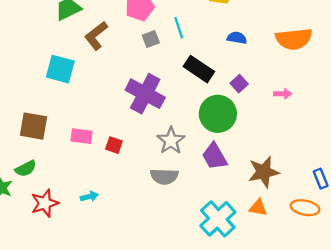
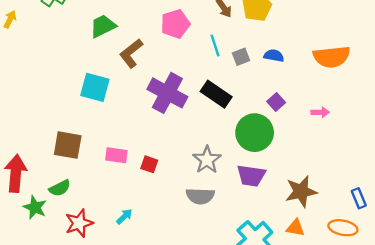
gray square: (151, 39) -> (241, 57), moved
black rectangle: (199, 69) -> (216, 94), moved
purple cross: (145, 94) -> (167, 93), moved
purple trapezoid: (215, 156) -> (251, 176), turned -52
cyan arrow: (89, 196) -> (124, 216), turned -30

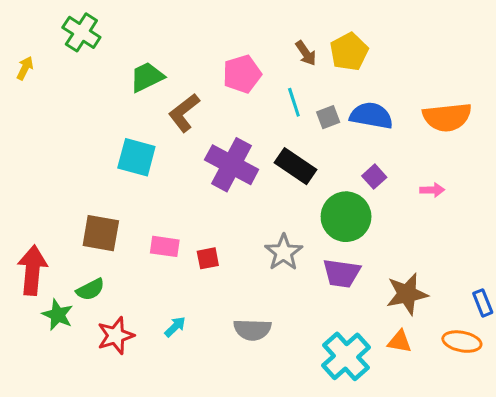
blue semicircle: (274, 56) -> (371, 116), size x1.6
red square: (149, 164) -> (208, 258), turned -30
gray semicircle: (200, 196) -> (252, 330), moved

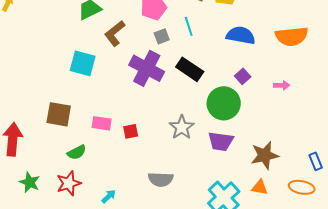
gray square: (328, 117) -> (162, 36), moved
green semicircle: (90, 290) -> (77, 152), moved
green star: (58, 315) -> (30, 182), moved
cyan arrow: (175, 327) -> (109, 196), moved

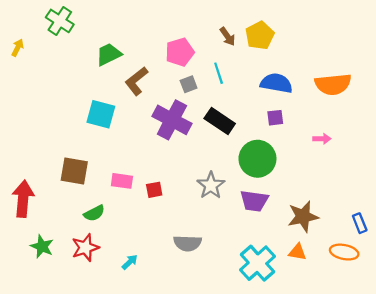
purple square: (243, 76) -> (275, 118), moved, turned 35

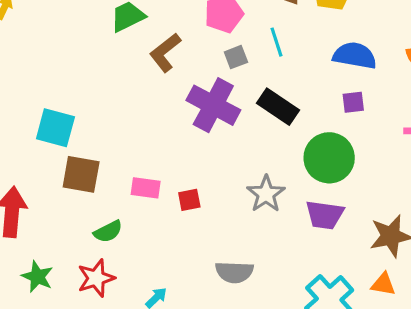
cyan square: (101, 114) -> (55, 128), moved

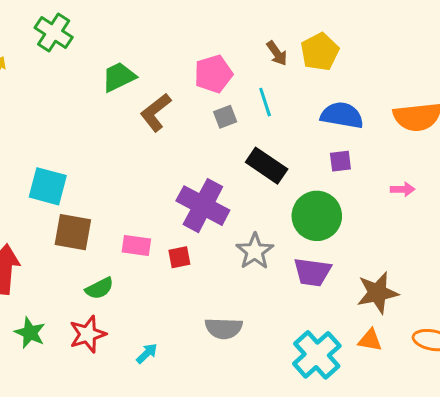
purple cross: (213, 105) -> (203, 206), moved

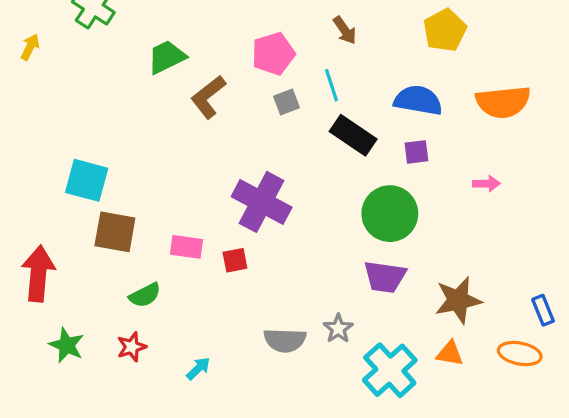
yellow pentagon: (320, 52) -> (445, 30), moved
black rectangle: (267, 166) -> (353, 135), moved
gray star: (255, 251) -> (338, 329), moved, size x0.7
red star: (88, 334) -> (132, 347), size x0.7

